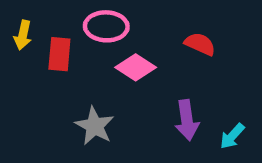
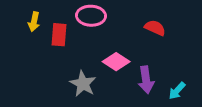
pink diamond: (136, 67) -> (116, 62), moved

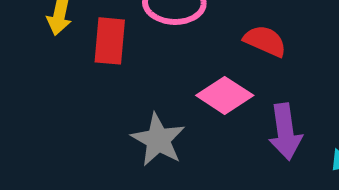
red semicircle: (155, 28) -> (265, 41), moved

